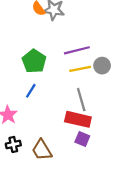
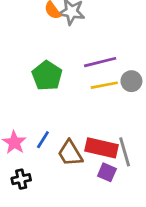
blue line: (31, 91) -> (43, 140), moved
gray line: (81, 100) -> (125, 152), moved
brown trapezoid: (42, 150) -> (70, 153), moved

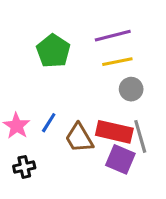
gray circle: (131, 81) -> (131, 89), moved
purple square: (107, 172) -> (120, 159), size x1.4

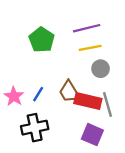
brown trapezoid: (79, 138) -> (69, 92), moved
purple square: (120, 159) -> (92, 135), moved
black cross: (24, 167) -> (35, 128), moved, size x1.6

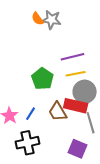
green pentagon: (42, 40) -> (43, 79), moved
gray circle: (101, 69) -> (85, 92), size x1.5
red rectangle: (88, 101) -> (76, 106), moved

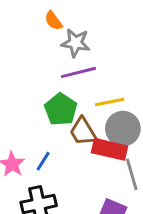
gray star: (52, 20) -> (76, 43), moved
purple line: (73, 57) -> (79, 72), moved
brown trapezoid: (58, 112) -> (83, 132), moved

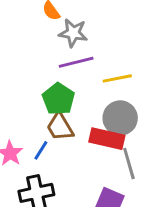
yellow line: (110, 102) -> (117, 78), moved
brown trapezoid: (83, 132) -> (60, 127), moved

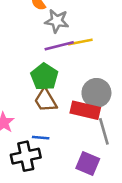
yellow line: (117, 78) -> (80, 42), moved
blue line: (41, 150) -> (41, 138), moved, turned 63

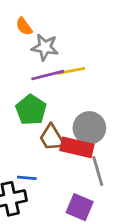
brown trapezoid: (46, 100) -> (52, 138), moved

